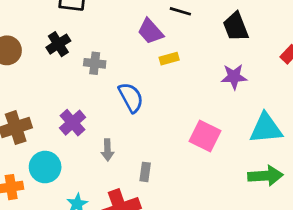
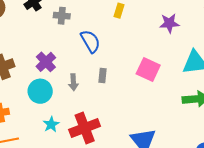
yellow rectangle: (169, 59) -> (119, 11), turned -56
cyan circle: (45, 167) -> (40, 91), moved
gray rectangle: (145, 172) -> (102, 76), moved

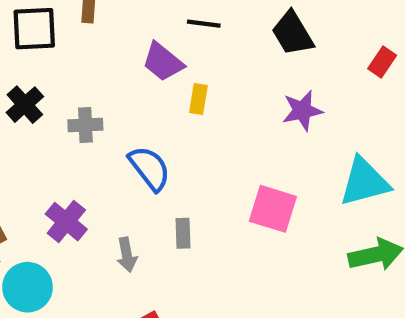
cyan circle: (40, 91) -> (28, 287), moved

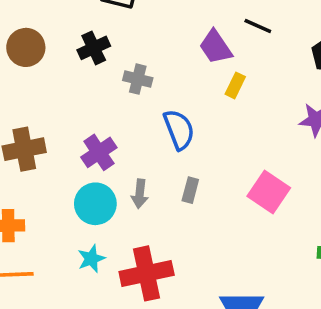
cyan circle: (28, 287) -> (95, 204), moved

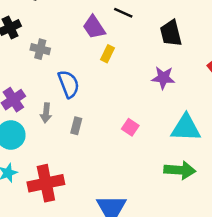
pink square: (269, 192) -> (130, 127), size x0.6
gray arrow: (140, 194) -> (46, 113), moved

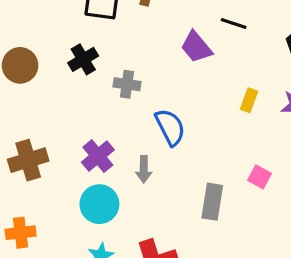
yellow rectangle: (107, 54) -> (249, 100), moved
gray rectangle: (76, 126) -> (212, 202), moved, size x1.5

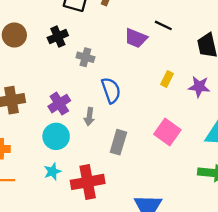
purple trapezoid: (196, 47) -> (136, 38), turned -35
pink square: (259, 177) -> (167, 132), size x1.6
gray rectangle: (212, 202) -> (118, 142), moved

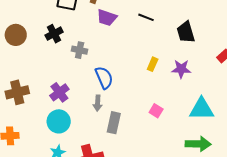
purple trapezoid: (136, 38) -> (107, 18), moved
gray arrow: (89, 117) -> (98, 103), moved
pink square: (167, 132) -> (156, 111), size x0.6

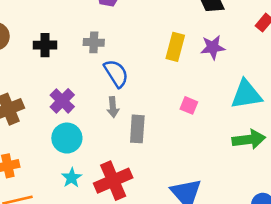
black cross: (54, 34) -> (45, 45), moved, turned 36
gray cross: (80, 50) -> (94, 42), moved
yellow rectangle: (153, 64) -> (175, 47), size x1.5

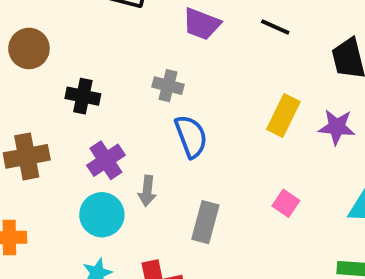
black cross: (45, 45) -> (83, 96), moved
gray arrow: (113, 107) -> (147, 191), moved

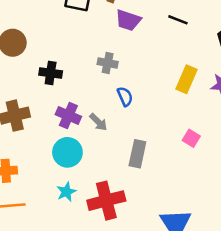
blue semicircle: (191, 136) -> (125, 96), size x0.7
purple cross: (106, 160) -> (68, 115), turned -30
gray arrow: (147, 191) -> (98, 122), moved, turned -48

